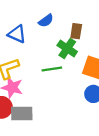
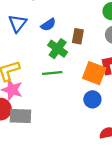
blue triangle: (17, 34) -> (18, 23), moved, turned 42
green cross: (67, 48) -> (58, 49), moved

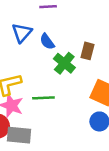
blue semicircle: (48, 25) -> (47, 42), moved, turned 84
green line: (52, 73) -> (43, 98), moved

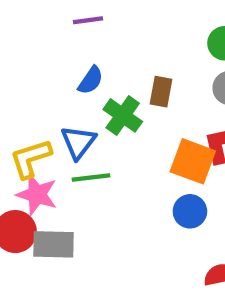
blue triangle: (22, 33) -> (78, 142), moved
blue semicircle: (47, 42) -> (91, 80), turned -105

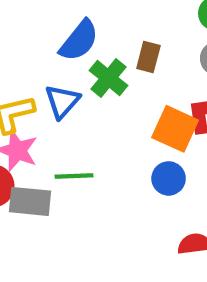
blue semicircle: (91, 80) -> (79, 41), size x1.5
green line: (91, 177) -> (74, 176), moved

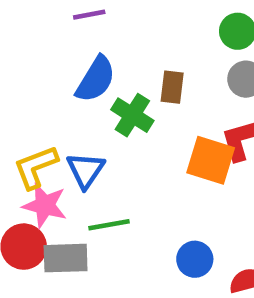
blue triangle: (62, 101) -> (86, 170), moved
blue circle: (169, 178) -> (195, 259), moved

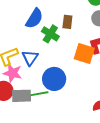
green line: (109, 225) -> (39, 94), moved
blue circle: (195, 259) -> (54, 79), moved, size x1.5

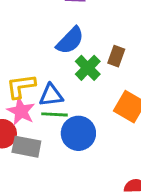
blue triangle: (30, 58) -> (51, 95), turned 36
green line: (39, 94) -> (55, 114), moved

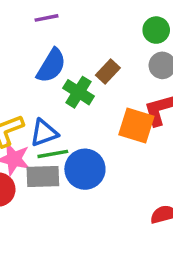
brown rectangle: (116, 56) -> (108, 71), turned 36
gray rectangle: (26, 147) -> (43, 176), moved

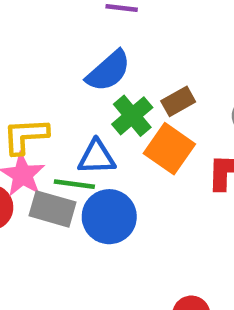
orange square: (136, 125) -> (169, 149), moved
blue triangle: (44, 133) -> (97, 157), moved

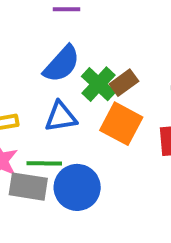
green cross: (132, 116) -> (98, 84), moved
blue triangle: (97, 157) -> (61, 117), moved

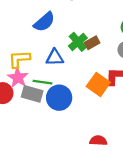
blue semicircle: (62, 64) -> (44, 22), moved
orange square: (121, 124) -> (98, 84), moved

